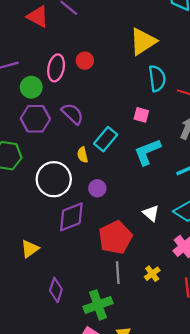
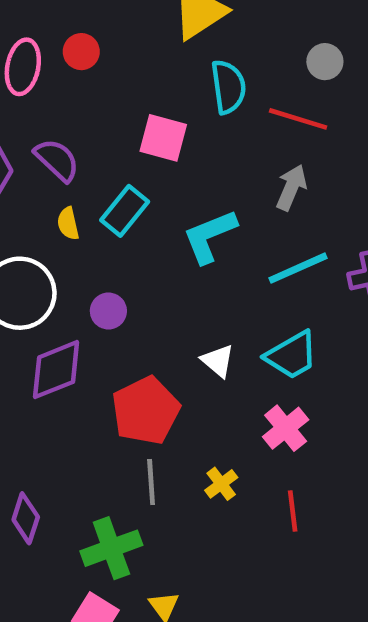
pink square: (141, 115) -> (163, 138), moved, size x1.5
yellow semicircle: (83, 155) -> (68, 223), moved

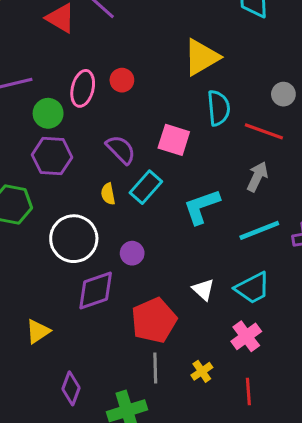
purple semicircle: (57, 160) -> (121, 150), moved

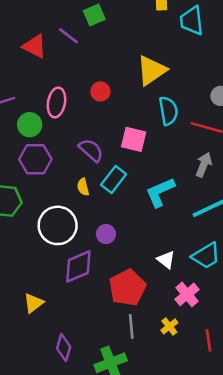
red circle: (122, 80) -> (100, 91), moved
pink cross: (246, 336) -> (187, 294), moved

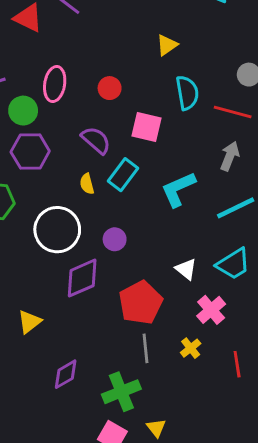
yellow triangle: (152, 70) -> (167, 45), size x0.6
red circle: (100, 91) -> (110, 88), moved
purple diamond: (64, 348) -> (66, 374), turned 44

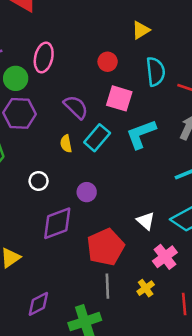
red circle: (110, 88) -> (108, 62), moved
cyan L-shape: (178, 189) -> (141, 134), moved
white circle: (57, 230) -> (39, 181), size x0.5

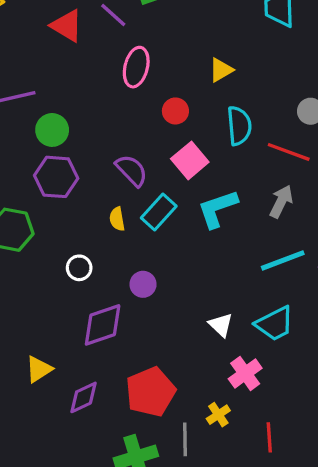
pink ellipse: (44, 57) -> (136, 67), moved
pink square: (119, 98) -> (190, 160), turned 32
red pentagon: (106, 247) -> (151, 392), moved
gray line: (107, 286) -> (185, 439), moved
purple diamond: (38, 304) -> (83, 397), moved

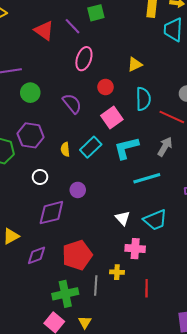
purple semicircle: (132, 170) -> (72, 104), moved
purple hexagon: (56, 177) -> (31, 135), moved
cyan line: (283, 260) -> (147, 178), moved
pink cross: (245, 373) -> (135, 249), turned 36
yellow cross: (218, 415) -> (117, 272), turned 32

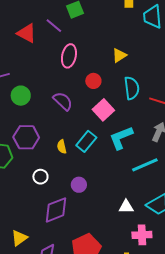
white triangle: (123, 218) -> (126, 207), turned -42

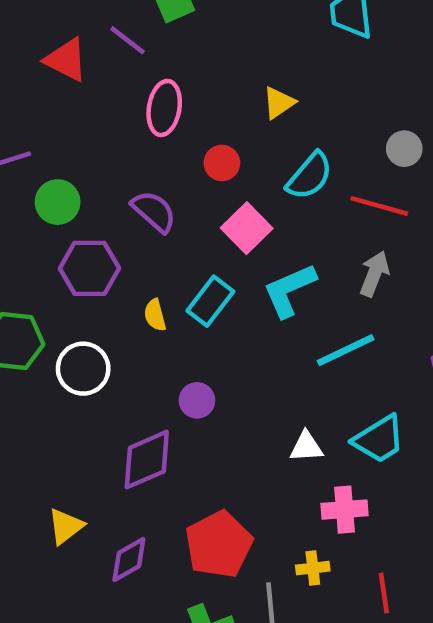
cyan semicircle: (132, 88) -> (310, 176), turned 50
purple hexagon: (26, 137) -> (89, 268), moved
white circle: (40, 177) -> (83, 369), moved, size x1.5

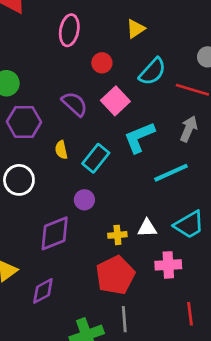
purple semicircle: (154, 211) -> (75, 104), moved
cyan rectangle: (210, 301) -> (96, 158), moved
red pentagon: (219, 544) -> (115, 275), moved
yellow cross: (313, 568) -> (117, 235), moved

